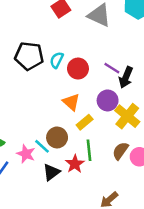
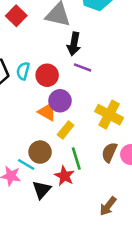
black arrow: (126, 77) -> (74, 44), moved
purple circle: (108, 100) -> (60, 101), moved

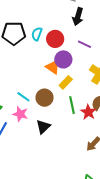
purple line: (83, 67) -> (85, 44), moved
cyan line: (26, 164) -> (23, 97), moved
red star: (64, 176) -> (88, 112), moved

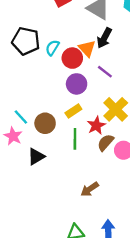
orange triangle: (53, 67) -> (87, 48), moved
red star: (88, 112) -> (96, 125), moved

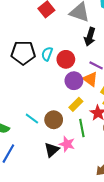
orange triangle: (87, 48) -> (90, 79), moved
pink star: (13, 136) -> (67, 144), moved

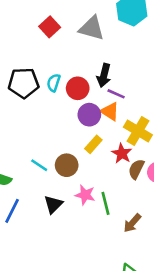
black arrow: (90, 37) -> (104, 75), moved
green line: (82, 128) -> (106, 203), moved
black triangle: (52, 150) -> (53, 204), moved

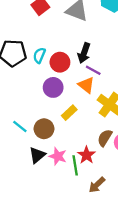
purple circle: (89, 115) -> (53, 87), moved
red star: (122, 153) -> (86, 155), moved
black triangle: (53, 204) -> (37, 155), moved

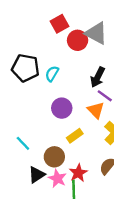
red circle: (60, 62) -> (78, 40), moved
brown circle: (44, 129) -> (54, 157), moved
red star: (86, 155) -> (78, 173), moved

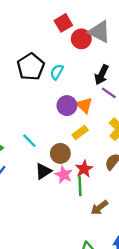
black pentagon: (25, 68) -> (31, 67), turned 30
orange triangle: (96, 110) -> (84, 105), moved

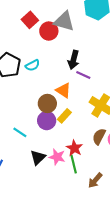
cyan semicircle: (57, 72) -> (33, 65), turned -136
purple circle: (67, 106) -> (47, 121), moved
brown circle: (60, 153) -> (47, 103), moved

